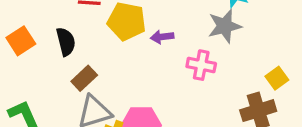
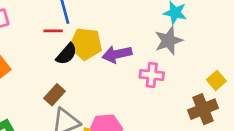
purple arrow: (162, 37) -> (117, 54), size x1.5
black semicircle: (66, 42) -> (67, 54), moved, turned 60

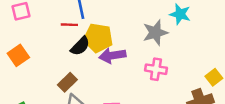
gray star: (169, 41) -> (155, 33), moved
purple arrow: (117, 54) -> (112, 55), moved

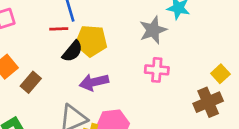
purple arrow: (112, 55) -> (94, 82), moved
brown rectangle: (67, 82) -> (31, 82), moved

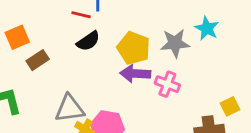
yellow pentagon: (91, 41) -> (134, 48), moved
purple arrow: (94, 82) -> (135, 74), moved

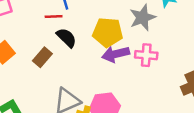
black semicircle: (88, 41) -> (66, 38), turned -85
brown rectangle: (38, 60) -> (42, 57), moved

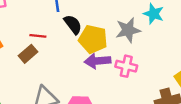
red line: (54, 17) -> (38, 36), moved
black semicircle: (66, 38) -> (73, 24), moved

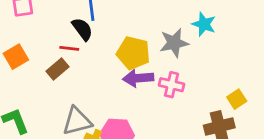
black semicircle: (73, 24) -> (82, 29), moved

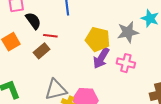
black semicircle: (82, 29) -> (33, 21), moved
purple arrow: (138, 78) -> (101, 58), turned -55

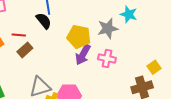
black semicircle: (33, 21) -> (44, 21), moved
red line: (50, 36) -> (19, 35), moved

